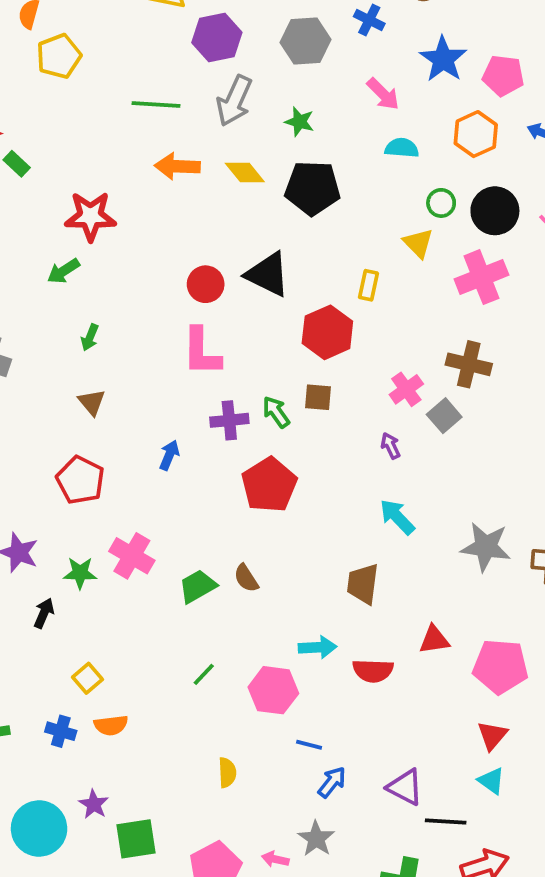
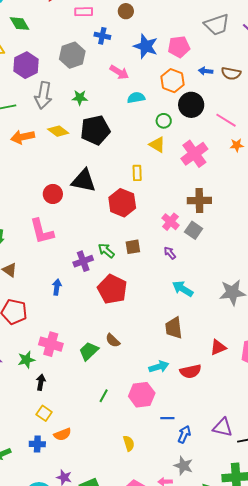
black circle: (495, 211) -> (191, 105), moved
pink L-shape: (201, 352) -> (42, 231), moved
brown square: (318, 397) -> (133, 247), moved
black arrow: (44, 613) -> (41, 382), moved

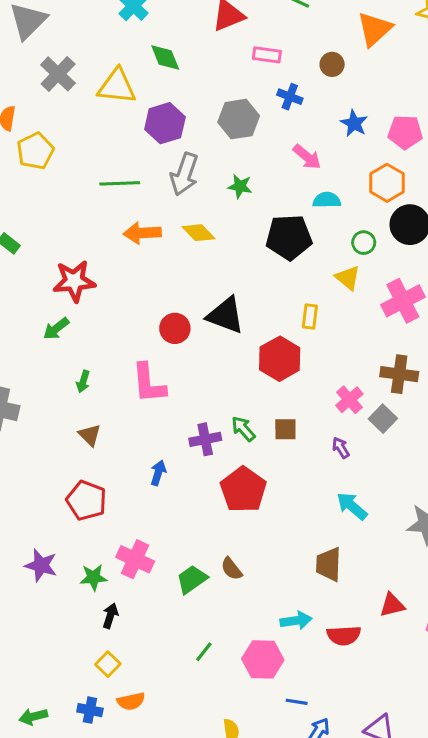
blue star: (146, 46) -> (354, 123), size x0.7
black pentagon: (95, 130) -> (289, 237), moved

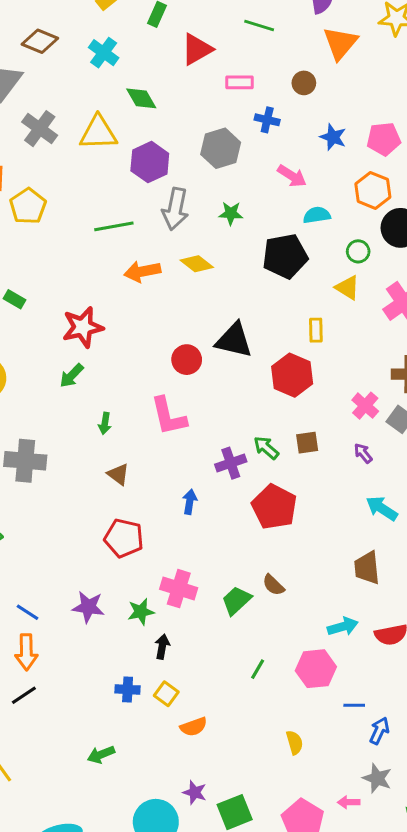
blue cross: (90, 710) -> (128, 689), moved

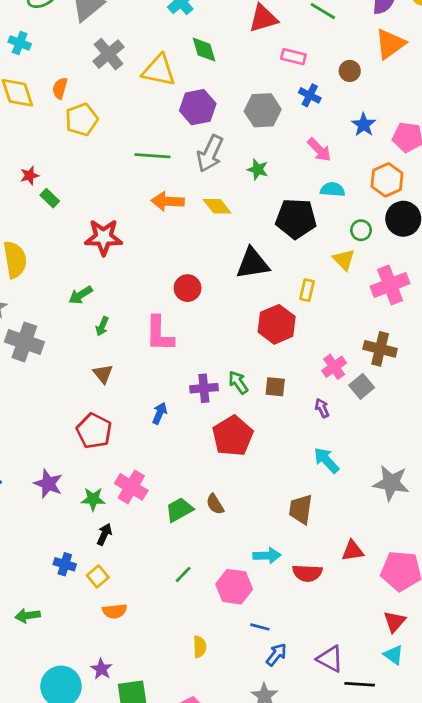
black triangle: (234, 340) -> (253, 263), moved, turned -36
green arrow: (72, 376) -> (81, 295), moved

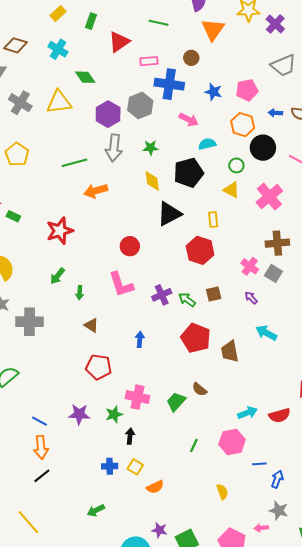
blue cross: (310, 95) -> (169, 84), size x1.8
purple hexagon: (198, 107) -> (108, 114), moved
yellow diamond: (217, 206) -> (152, 181), moved, turned 50
purple cross: (204, 388) -> (162, 295), moved
brown trapezoid: (301, 509) -> (230, 351), moved

